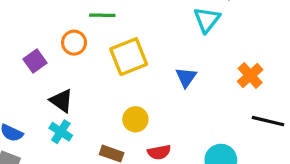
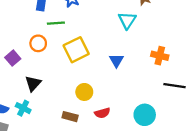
orange cross: (250, 76) -> (160, 56), turned -30
black triangle: (61, 101) -> (33, 84), turned 42
cyan cross: (61, 132) -> (23, 108), moved

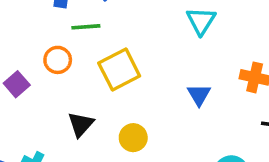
blue triangle: (116, 60) -> (199, 95), moved
black triangle: (33, 84) -> (81, 124), moved

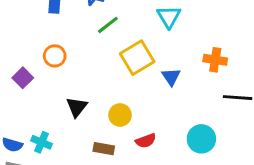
green line: (86, 27) -> (108, 25), moved, turned -30
yellow square: (119, 69) -> (137, 58), moved

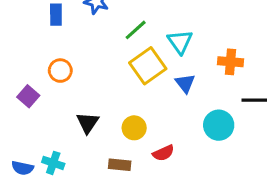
cyan triangle: (169, 17) -> (180, 42), moved
green line: (108, 25) -> (136, 30), moved
cyan circle: (201, 139) -> (219, 125), moved

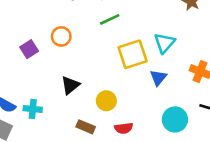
green line: (136, 30) -> (110, 19), moved
cyan cross: (53, 163) -> (33, 109), turned -30

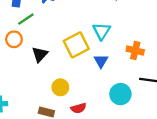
green line: (110, 19) -> (26, 19), moved
black triangle: (70, 85) -> (40, 54), moved

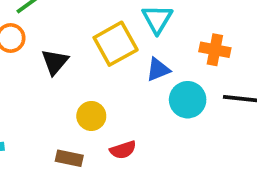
blue triangle: (101, 61) -> (158, 70), turned 40
cyan circle: (120, 94) -> (188, 100), moved

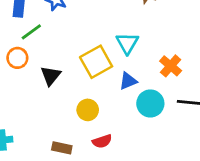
orange cross: (215, 50) -> (171, 66), turned 30
yellow circle: (91, 116) -> (88, 110), moved

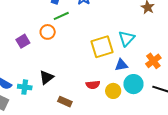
black triangle: (51, 76) -> (46, 77), moved
yellow circle: (88, 110) -> (113, 91), moved
red semicircle: (102, 141) -> (93, 85), moved

